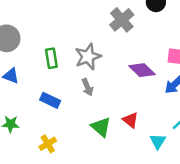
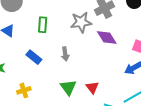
gray star: (88, 57) -> (81, 22), moved
purple diamond: (142, 70) -> (107, 38), moved

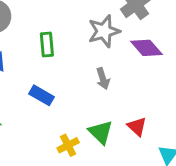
gray arrow: (65, 54) -> (103, 79), moved
yellow cross: (24, 90) -> (68, 145), moved

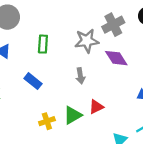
red triangle: (137, 126) -> (96, 107), moved, turned 42
green triangle: (101, 132) -> (73, 115), turned 36

